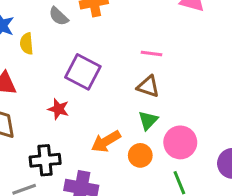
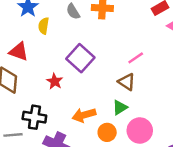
pink line: (152, 53) -> (136, 58), turned -56

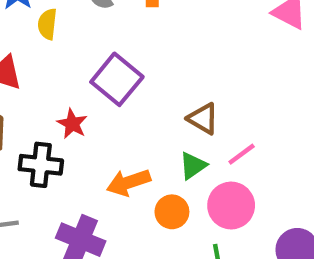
pink line: (136, 58) -> (242, 154), moved
black cross: (34, 117) -> (41, 165), moved

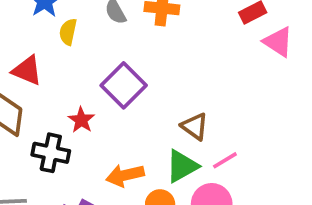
green triangle: (193, 166) -> (182, 166), size x1.4

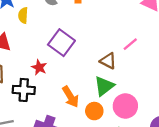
pink line: (225, 160) -> (130, 44), moved
orange arrow: (125, 175) -> (71, 97), turned -100

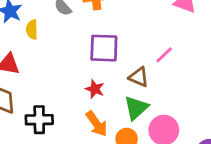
purple square: (61, 43) -> (104, 48), moved, turned -30
red star: (39, 67) -> (95, 89), moved

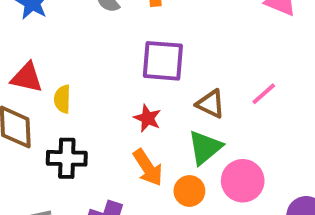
yellow semicircle: (32, 29) -> (62, 99), moved
pink line: (164, 55) -> (264, 94), moved

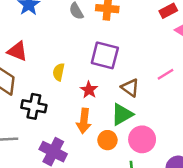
pink line: (264, 94) -> (166, 74), moved
yellow semicircle: (62, 99) -> (59, 72), moved
orange arrow: (148, 168) -> (84, 121), turned 30

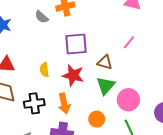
red star: (89, 90) -> (73, 75), size x1.5
orange arrow: (84, 121) -> (64, 104), moved
orange circle: (107, 140) -> (97, 119), moved

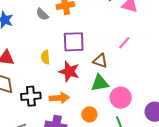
yellow semicircle: (44, 70) -> (45, 57), moved
green triangle: (106, 86) -> (100, 83), turned 36
orange arrow: (64, 104) -> (59, 98), turned -84

